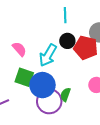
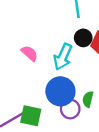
green square: (24, 77) -> (31, 116), moved
purple circle: (49, 101) -> (70, 109), size x0.7

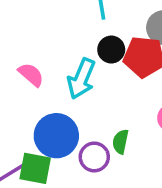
blue circle: (60, 91) -> (56, 136), moved

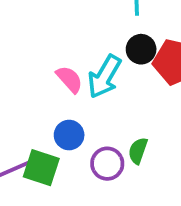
pink semicircle: (31, 75) -> (69, 79), moved
blue circle: (56, 136) -> (69, 135), size x0.6

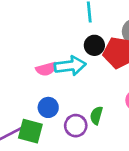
cyan arrow: (104, 77) -> (70, 66), turned -124
pink semicircle: (69, 79) -> (46, 69), turned 120

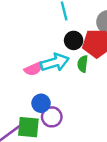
green semicircle: (96, 115) -> (83, 64), moved
purple circle: (76, 126) -> (52, 117), moved

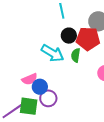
cyan arrow: (55, 62) -> (53, 53), turned 45
pink semicircle: (34, 69) -> (30, 79), moved

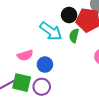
blue circle: (40, 87) -> (45, 65), moved
purple circle: (48, 98) -> (42, 87), moved

